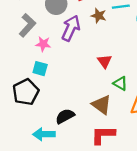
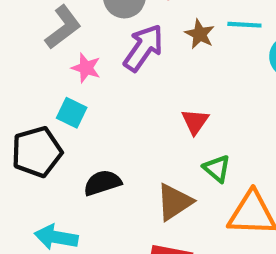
brown triangle: (102, 105) -> (174, 202), turned 40
black semicircle: (65, 116) -> (102, 183), moved

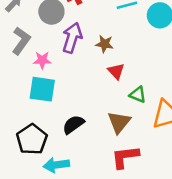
brown star: (200, 34) -> (105, 44), moved
cyan square: (72, 113) -> (42, 89), size x1.5
black pentagon: (37, 152) -> (32, 139), moved

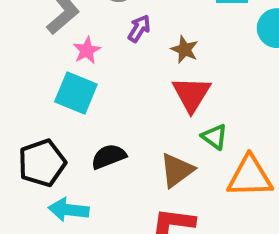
purple arrow: (72, 38) -> (139, 28), size x0.6
pink star: (42, 60) -> (87, 50), turned 30
red triangle: (116, 71) -> (191, 94), size x1.5

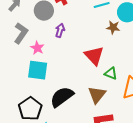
brown star: (185, 50) -> (113, 27), moved
black semicircle: (109, 157) -> (62, 97), size x1.4

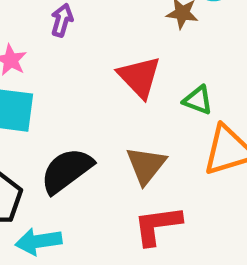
green triangle: (111, 73) -> (198, 100), moved

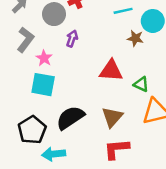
red triangle: (139, 77) -> (111, 71), turned -45

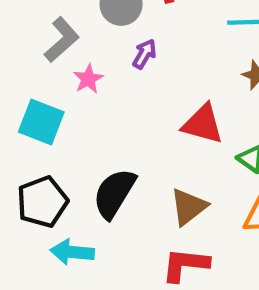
cyan square: (43, 85) -> (41, 122), moved
black semicircle: (70, 118) -> (114, 193), turned -36

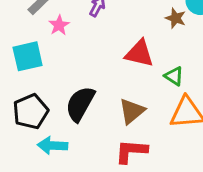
cyan square: (41, 122) -> (28, 56), turned -32

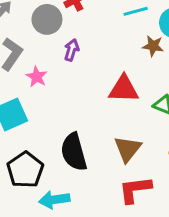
black semicircle: (80, 104) -> (74, 152), turned -33

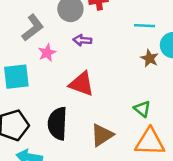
purple arrow: (72, 50) -> (82, 40), turned -120
red triangle: (124, 89) -> (82, 84), moved

